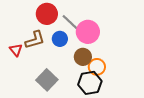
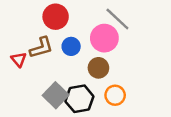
gray line: (72, 24) -> (117, 19), moved
orange circle: (97, 67) -> (115, 95), moved
black hexagon: (90, 83) -> (79, 99), moved

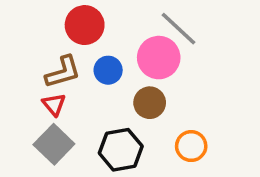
red triangle: (19, 60) -> (54, 105), moved
gray square: (56, 95) -> (54, 144), moved
orange circle: (115, 95) -> (191, 146), moved

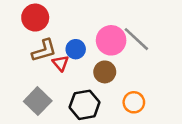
red circle: (85, 25) -> (35, 18), moved
gray line: (179, 29) -> (136, 39), moved
red triangle: (54, 105) -> (60, 63), moved

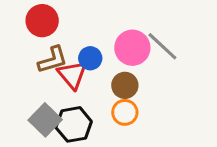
red triangle: (60, 63) -> (72, 75), size x1.5
orange circle: (134, 102) -> (125, 112), moved
black hexagon: (85, 105) -> (74, 124), moved

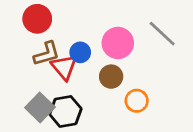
gray line: (162, 46) -> (162, 34), moved
orange circle: (125, 112) -> (137, 101), moved

